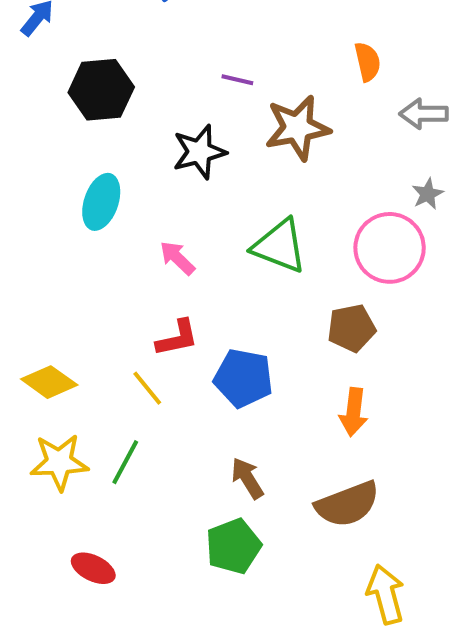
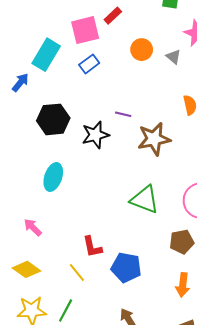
black star: (199, 152) -> (95, 135), moved
pink arrow: (177, 258) -> (33, 227), moved
red L-shape: (177, 338) -> (92, 247), turned 90

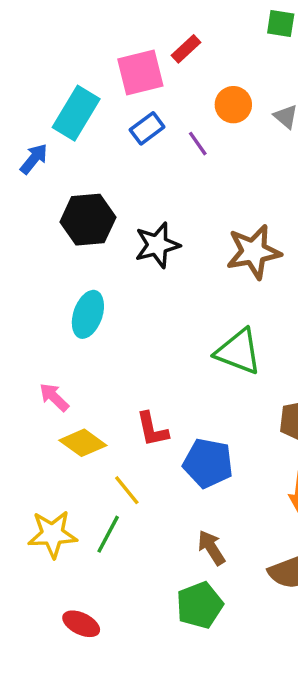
purple line: (123, 114) -> (198, 144), moved, turned 42
yellow diamond: (27, 269) -> (83, 443), moved
yellow line: (77, 273) -> (127, 490), moved

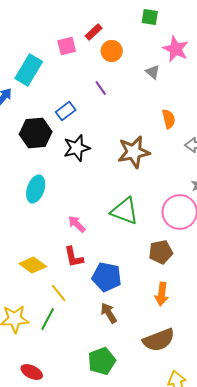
pink square: (140, 73) -> (67, 46), size x0.7
orange circle: (233, 105) -> (112, 51), moved
blue rectangle: (147, 128) -> (66, 111), moved
pink arrow: (54, 397) -> (77, 224), moved
brown arrow: (211, 548) -> (109, 313), moved

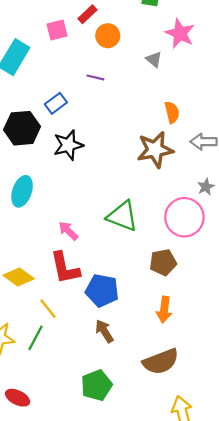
purple line: (101, 88) -> (95, 77), turned -42
brown star: (134, 152) -> (155, 150), moved
red L-shape: (74, 257) -> (65, 268), size x1.4

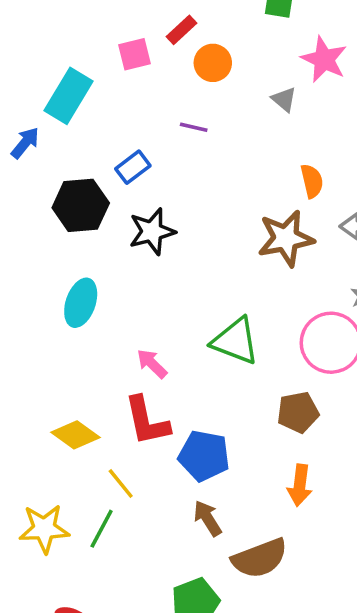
brown semicircle: (161, 362) -> (260, 558), moved

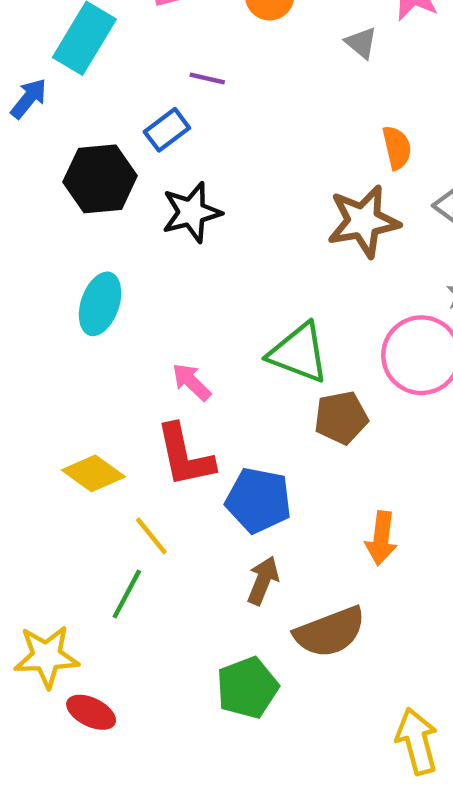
purple line: (194, 127) -> (207, 78), moved
brown pentagon: (298, 412) -> (341, 418), moved
brown arrow: (208, 518) -> (263, 581), turned 54
yellow star: (44, 529) -> (46, 656), moved

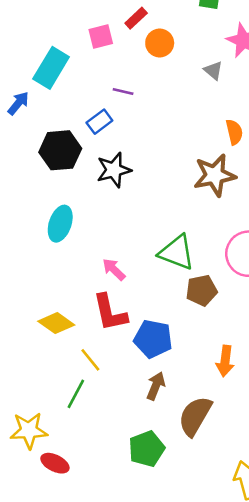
brown semicircle: (330, 632) -> (195, 416), turned 141

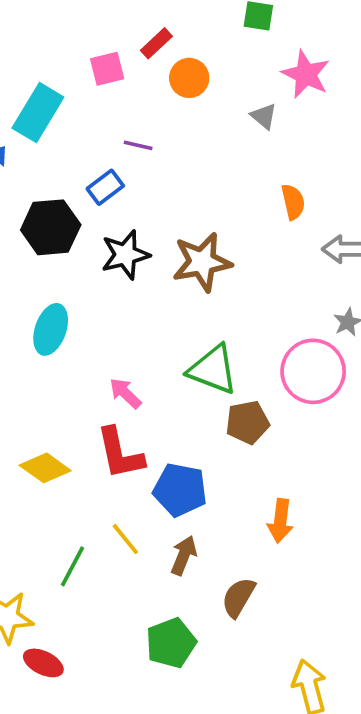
brown star: (215, 175) -> (202, 262), moved
yellow line: (90, 360) -> (125, 539), moved
brown semicircle: (195, 416) -> (238, 597), size x0.7

